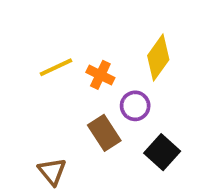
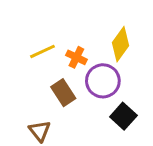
purple circle: (135, 106) -> (103, 81), size x1.5
brown rectangle: (104, 133) -> (63, 93), moved

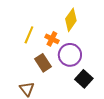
yellow diamond: (121, 44) -> (71, 20), moved
yellow line: (43, 51) -> (29, 35), turned -42

